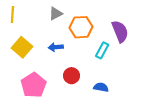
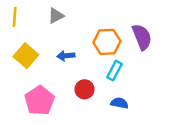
gray triangle: (56, 13) -> (56, 16), moved
orange hexagon: (81, 27) -> (107, 42), moved
cyan rectangle: (102, 50) -> (114, 71), moved

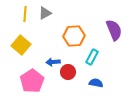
yellow line: (15, 17) -> (25, 14), moved
orange hexagon: (107, 42) -> (74, 36), moved
blue arrow: (66, 56) -> (53, 62), moved

